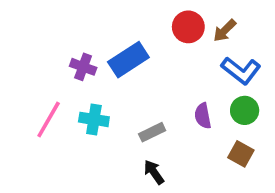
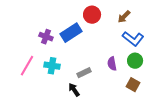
red circle: (188, 27) -> (92, 15), moved
black arrow: (154, 172) -> (74, 90), moved

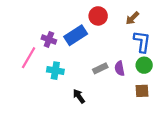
blue L-shape: (133, 39) -> (142, 42), turned -120
pink line: (27, 66) -> (29, 58), moved
gray rectangle: (84, 73) -> (100, 68), moved
brown square: (133, 85) -> (142, 91), turned -32

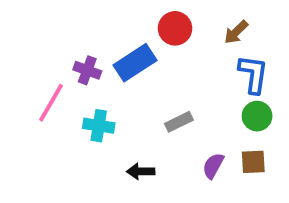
purple semicircle: (120, 68) -> (213, 166), moved, turned 40
black arrow: (79, 96) -> (141, 171), turned -56

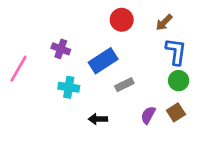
blue rectangle: (135, 63) -> (103, 61), moved
pink line: (51, 103) -> (18, 69), moved
brown square: (253, 162) -> (176, 112), turned -30

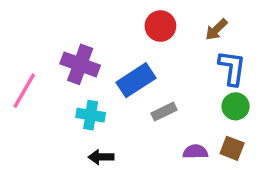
purple cross: (61, 49) -> (80, 64), size x1.5
brown square: (176, 112) -> (232, 148), turned -36
purple semicircle: (148, 115) -> (195, 152), turned 60
black arrow: (98, 119) -> (101, 157), moved

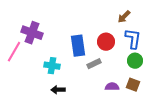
red circle: (160, 26) -> (106, 42), moved
purple cross: (80, 64) -> (32, 33), moved
blue rectangle: (136, 80) -> (78, 46), turned -65

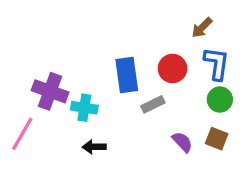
purple cross: (32, 33) -> (50, 91), moved
pink line: (14, 52) -> (22, 134), moved
purple semicircle: (112, 87) -> (182, 142), turned 48

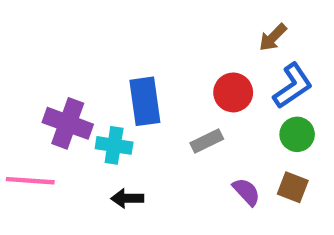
blue L-shape: (217, 64) -> (293, 86), turned 48
blue rectangle: (127, 75) -> (145, 101), moved
pink line: (22, 134) -> (30, 181), turned 64

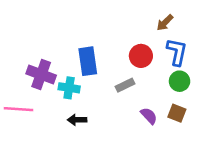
blue L-shape: (293, 86) -> (177, 52), turned -44

